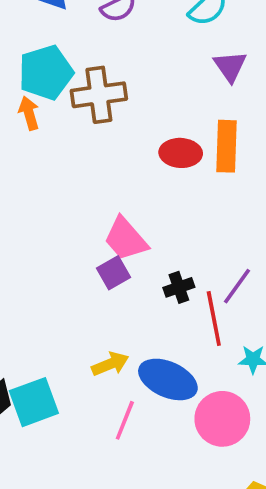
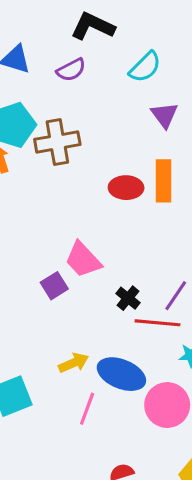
purple square: (113, 273) -> (54, 286), moved
black cross: (179, 287) -> (128, 298), turned -30
red line: (214, 318) -> (158, 323), turned -72

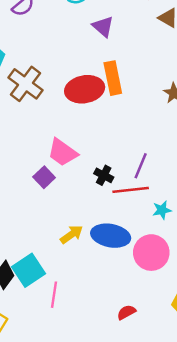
brown cross: (57, 142) -> (26, 84), moved, turned -32
red ellipse: (126, 188) -> (85, 89), size x1.4
pink line: (87, 409) -> (54, 295), moved

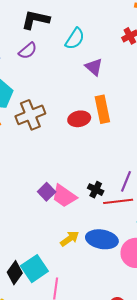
brown cross: (26, 84) -> (30, 115), turned 32
red ellipse: (85, 89) -> (79, 119), size x0.7
pink trapezoid: (62, 152) -> (64, 196), moved

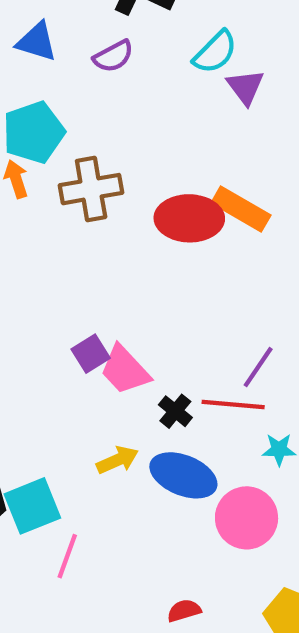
purple triangle: (94, 67) -> (245, 87), moved
orange rectangle: (102, 109) -> (241, 209), turned -60
red ellipse: (79, 119) -> (189, 218), size x1.4
black cross: (96, 190) -> (175, 411), moved

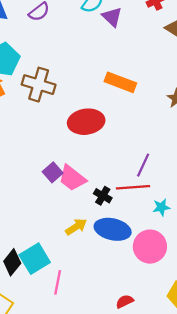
brown cross: (91, 189) -> (39, 85), turned 36
red ellipse: (189, 218) -> (86, 122), moved

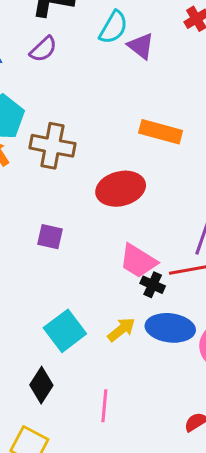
purple square: (53, 172) -> (50, 237), moved, turned -30
pink trapezoid: (72, 178) -> (138, 261), moved
cyan square: (35, 259) -> (65, 331), moved

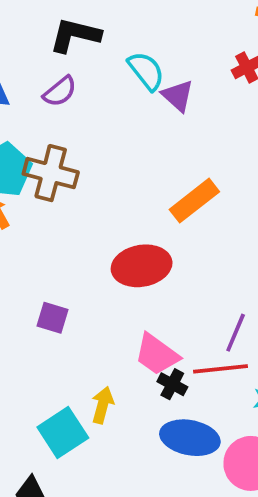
cyan semicircle: (113, 27) -> (146, 71), turned -72
orange rectangle: (161, 132) -> (194, 201), turned -57
brown cross: (52, 146) -> (51, 173), moved
yellow arrow: (121, 330) -> (103, 405), moved, turned -40

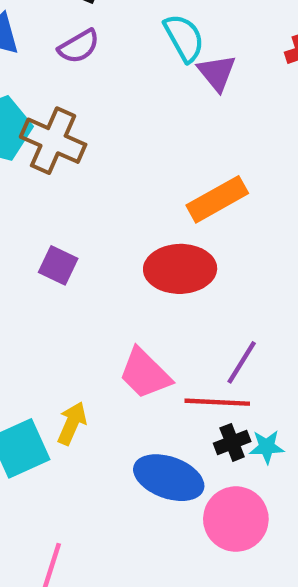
red ellipse: (142, 266) -> (180, 269), moved
purple square: (53, 318) -> (58, 265), moved
black cross: (172, 384) -> (232, 442), moved, turned 32

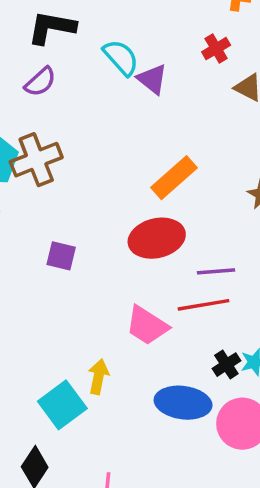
brown cross: (53, 141) -> (36, 160), turned -33
purple line: (242, 362) -> (216, 271), moved, turned 66
red line: (217, 402) -> (204, 305), moved

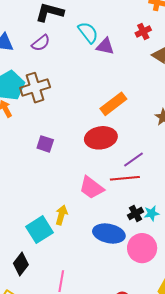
purple triangle: (152, 79) -> (105, 46), turned -30
purple line: (216, 271) -> (134, 159), turned -35

